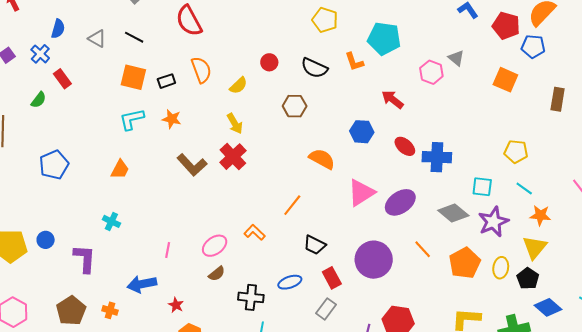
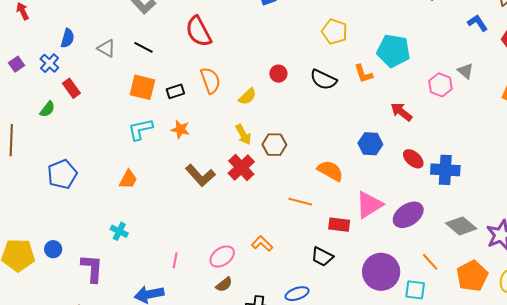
brown hexagon: (295, 106) -> (274, 145), moved
cyan square: (482, 187) -> (415, 290), moved
orange line: (292, 205) -> (300, 202), moved, turned 65
red rectangle: (332, 278) -> (339, 225), moved, turned -55

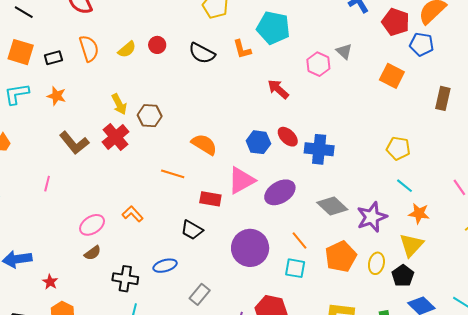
yellow semicircle: (247, 97) -> (127, 49), moved
blue hexagon: (370, 144) -> (258, 142), moved
pink line: (175, 260) -> (47, 184), moved
cyan square: (415, 290) -> (295, 268), moved

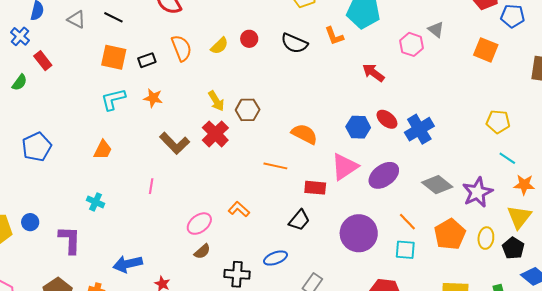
blue cross: (319, 149) -> (419, 129), turned -32
black trapezoid: (192, 230) -> (299, 220), turned -75

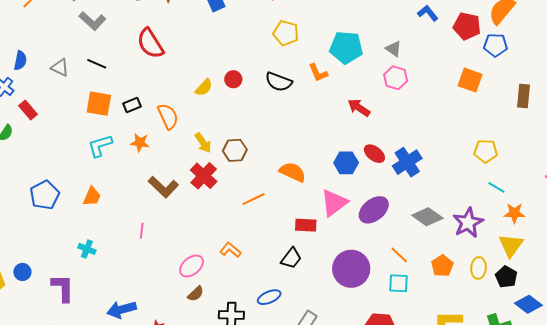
gray triangle: (436, 30) -> (393, 49), moved
orange semicircle: (181, 48) -> (168, 116), moved
blue pentagon: (37, 147) -> (45, 195), moved
orange line: (275, 166) -> (254, 199), moved, turned -35
orange pentagon: (450, 234) -> (442, 266), size x0.7

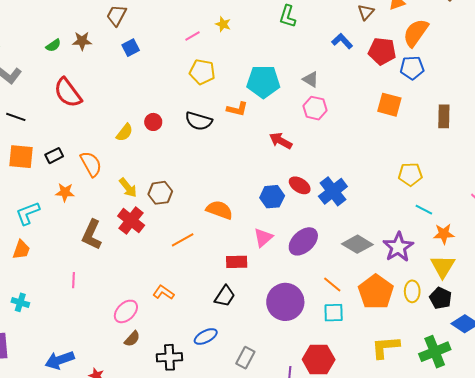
orange L-shape: (318, 73) -> (237, 109), turned -50
cyan L-shape: (100, 146) -> (28, 213), moved
brown L-shape: (163, 187) -> (92, 235), turned 76
pink triangle: (334, 203) -> (263, 238), size x0.7
orange pentagon: (442, 266) -> (376, 292), size x1.6

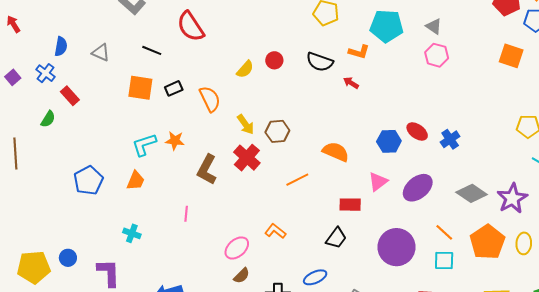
black line: (16, 117) -> (152, 50), moved
red arrow: (281, 141) -> (351, 83), moved, size x0.7
blue cross: (333, 191) -> (450, 139), size x0.7
orange star: (65, 192) -> (175, 141), moved

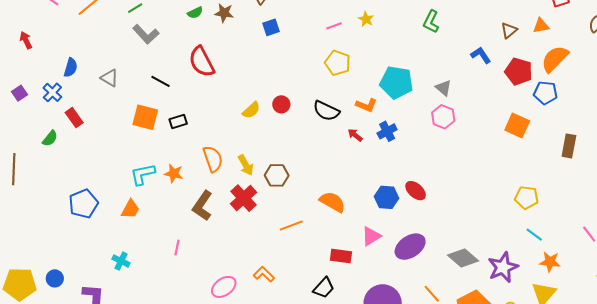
orange semicircle: (210, 99) -> (213, 159), moved
blue cross: (450, 139) -> (387, 131), moved

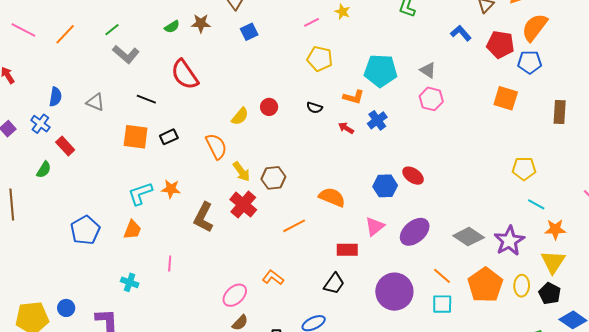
black semicircle: (326, 111) -> (314, 108), size x0.6
orange semicircle: (213, 159) -> (216, 146), moved
pink line: (177, 248) -> (170, 264), moved

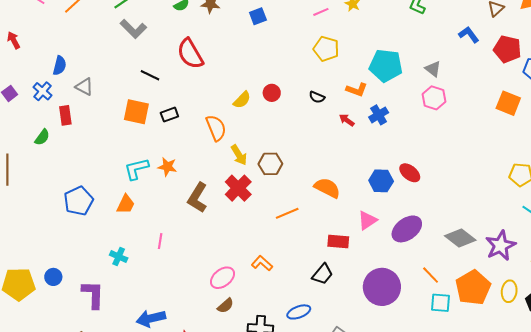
gray triangle: (95, 102) -> (84, 87), moved
red rectangle: (65, 146) -> (65, 115), turned 30
cyan square: (442, 304) -> (441, 303), moved

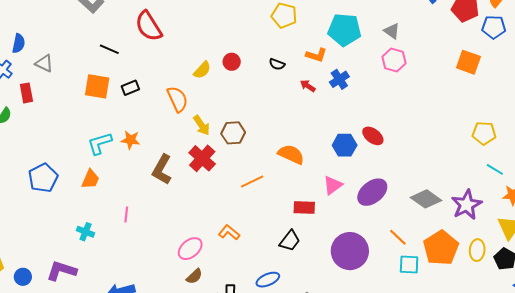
blue circle: (53, 277) -> (23, 277), moved
purple L-shape: (93, 294) -> (62, 271), turned -72

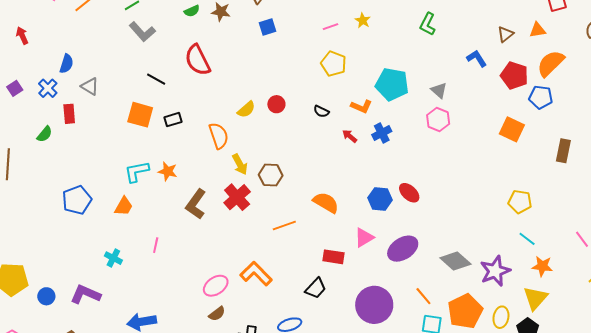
orange L-shape: (229, 232) -> (256, 274), size x1.5

